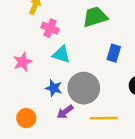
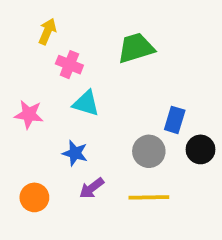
blue rectangle: (114, 53) -> (175, 120), moved
pink star: (22, 62) -> (29, 114), turned 30
gray circle: (84, 88) -> (149, 151), moved, size x0.7

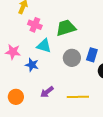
green trapezoid: (136, 48) -> (66, 28), moved
gray circle: (149, 151) -> (72, 58), moved
blue star: (75, 153) -> (32, 65), moved

